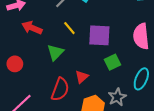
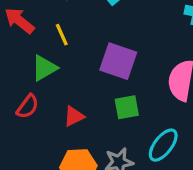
yellow line: (69, 28) -> (62, 35), moved
red semicircle: (60, 89) -> (28, 106), moved, size x0.7

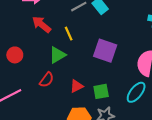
green square: (127, 107) -> (101, 91), moved
cyan ellipse: (163, 145) -> (136, 92), moved

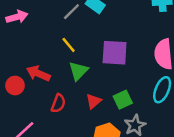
red arrow: (41, 24) -> (38, 74), moved
green triangle: (57, 55) -> (78, 71), moved

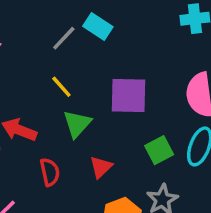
green square: (123, 100) -> (159, 150), moved
red semicircle: (58, 103) -> (50, 172), turned -30

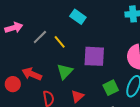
gray line: (64, 38) -> (40, 37), moved
yellow line: (61, 87) -> (60, 42), moved

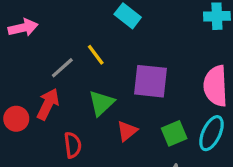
gray line: (40, 37) -> (62, 68), moved
red arrow: (32, 74) -> (48, 104), turned 90
red triangle: (77, 96) -> (127, 131), moved

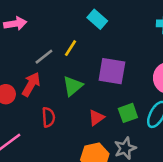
yellow line: (96, 55) -> (70, 48), turned 66
red triangle: (127, 131) -> (96, 118), moved

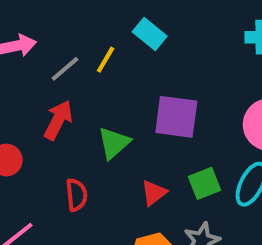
yellow line: (70, 48) -> (106, 60), moved
gray line: (44, 57) -> (65, 69), moved
red arrow: (31, 84) -> (58, 120), moved

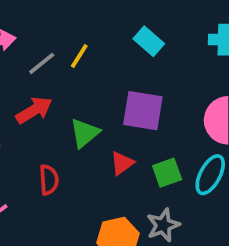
cyan rectangle: (150, 34) -> (149, 41), moved
red arrow: (58, 120) -> (34, 110), turned 30
red triangle: (154, 193) -> (122, 163), moved

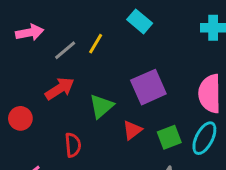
cyan rectangle: (149, 41) -> (140, 21), moved
purple square: (143, 111) -> (148, 87), turned -32

